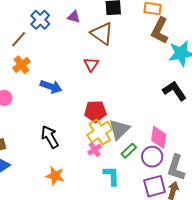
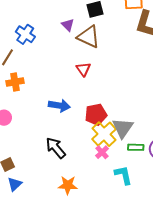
purple triangle: (74, 17) -> (68, 25), moved, turned 40
orange cross: (22, 65) -> (15, 82), turned 36
blue arrow: (51, 87) -> (59, 106), moved
green rectangle: (129, 151) -> (136, 147), turned 56

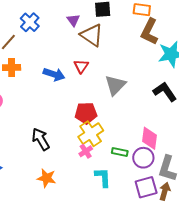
blue arrow: (59, 106) -> (54, 74), moved
gray triangle: (123, 128) -> (115, 85), moved

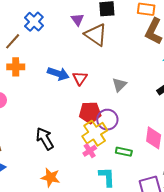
red triangle: (81, 66) -> (80, 78), moved
gray triangle: (115, 85) -> (119, 85), size x0.7
purple circle: (143, 158) -> (107, 120), moved

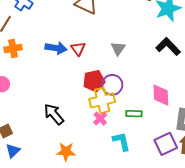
yellow cross: (95, 133) -> (102, 100), turned 30

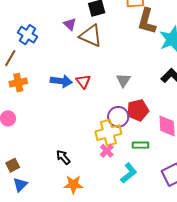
red pentagon: (94, 81) -> (138, 110), moved
black arrow: (54, 114) -> (63, 157), moved, size x0.7
cyan L-shape: (122, 141) -> (129, 173), turned 65

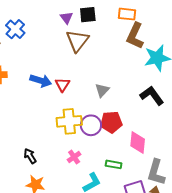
purple triangle: (70, 24) -> (66, 18), moved
brown triangle: (91, 36) -> (77, 41), turned 35
yellow cross: (108, 133) -> (69, 121), moved
green rectangle: (140, 145) -> (114, 164), moved

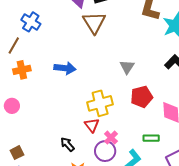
red triangle: (62, 85) -> (92, 125), moved
purple circle: (91, 125) -> (105, 151), moved

